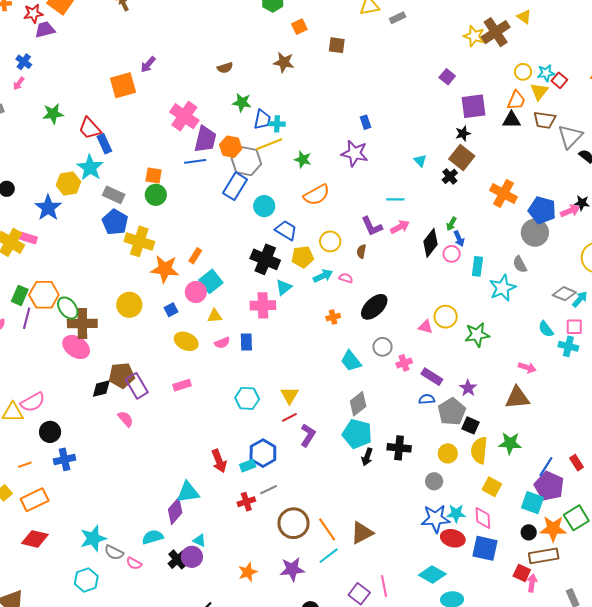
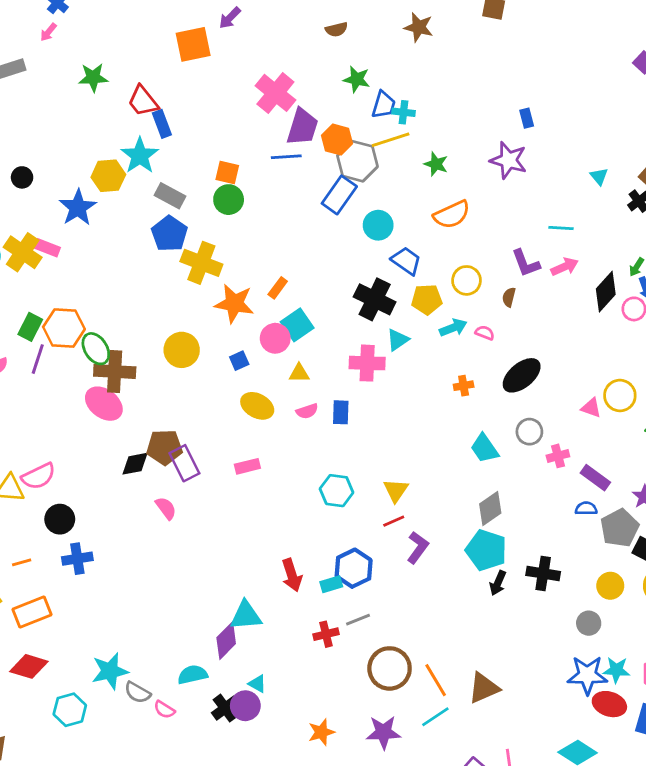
cyan hexagon: (86, 580) -> (70, 710), moved

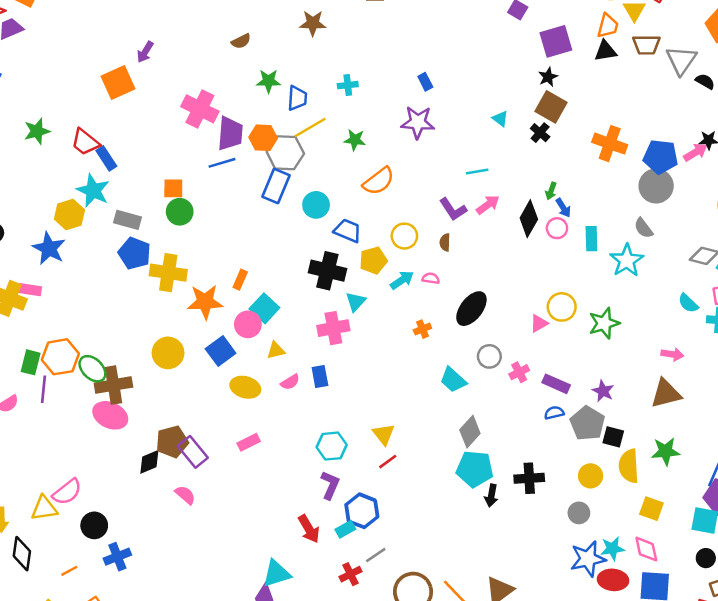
cyan cross: (403, 112) -> (348, 85), moved
blue square: (239, 361) -> (221, 351), size x1.6
pink triangle: (591, 408) -> (539, 323), turned -36
purple L-shape: (418, 547) -> (330, 485), moved

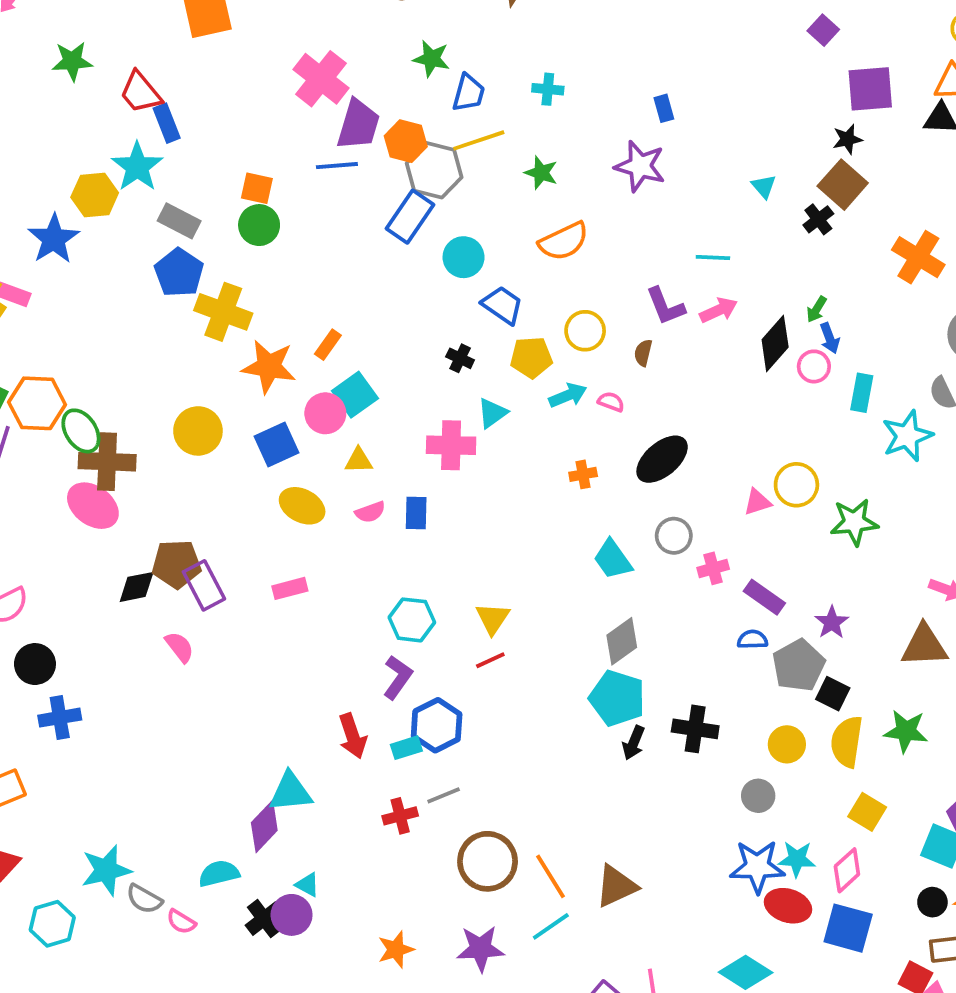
black cross: (327, 271) -> (460, 358), size x0.5
pink diamond: (646, 549) -> (847, 870), turned 48

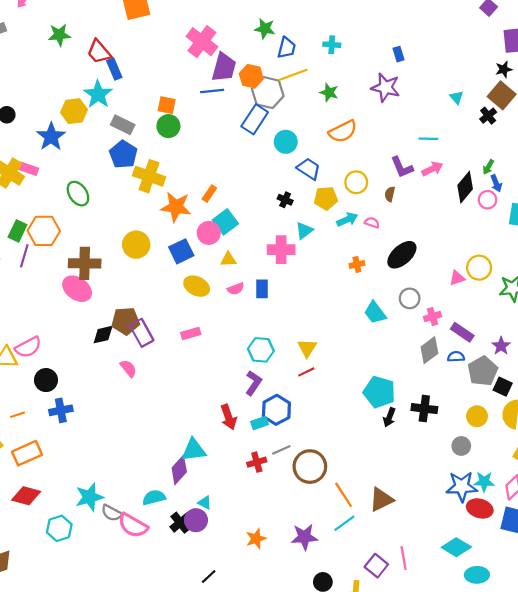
green ellipse: (81, 431) -> (78, 194), moved
gray diamond: (622, 641) -> (429, 350), moved
brown circle: (488, 861) -> (310, 467), moved
pink semicircle: (181, 922) -> (133, 525), size x1.8

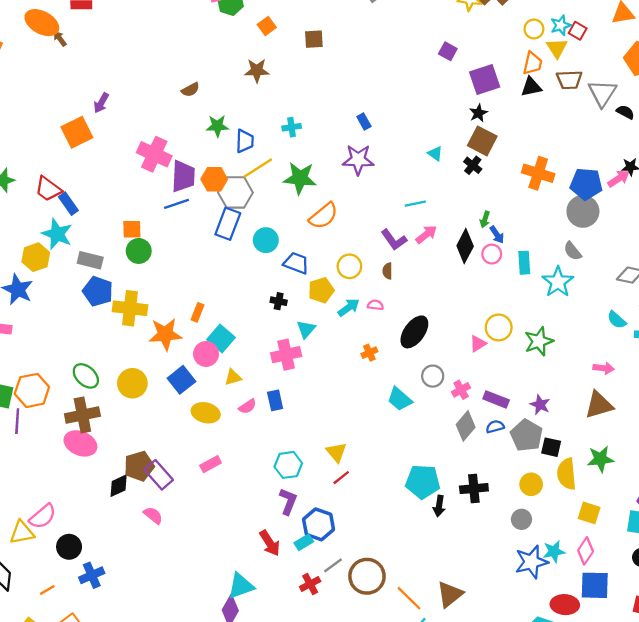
green star: (329, 92) -> (300, 178), size x1.6
green ellipse: (78, 194) -> (86, 376), moved
red ellipse: (480, 508) -> (565, 605), moved

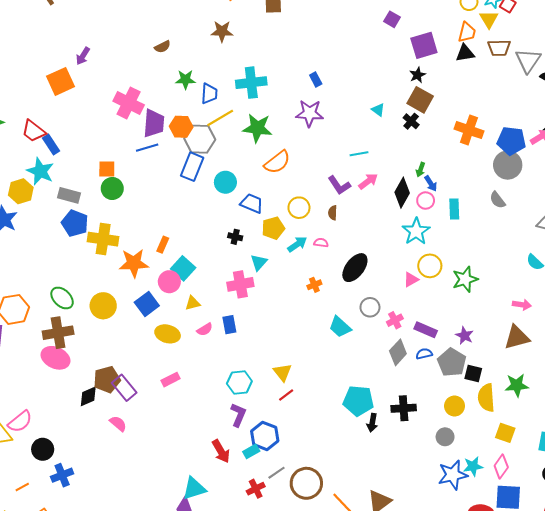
cyan cross: (292, 127) -> (251, 83), size x1.8
cyan star: (558, 282) -> (416, 231), moved

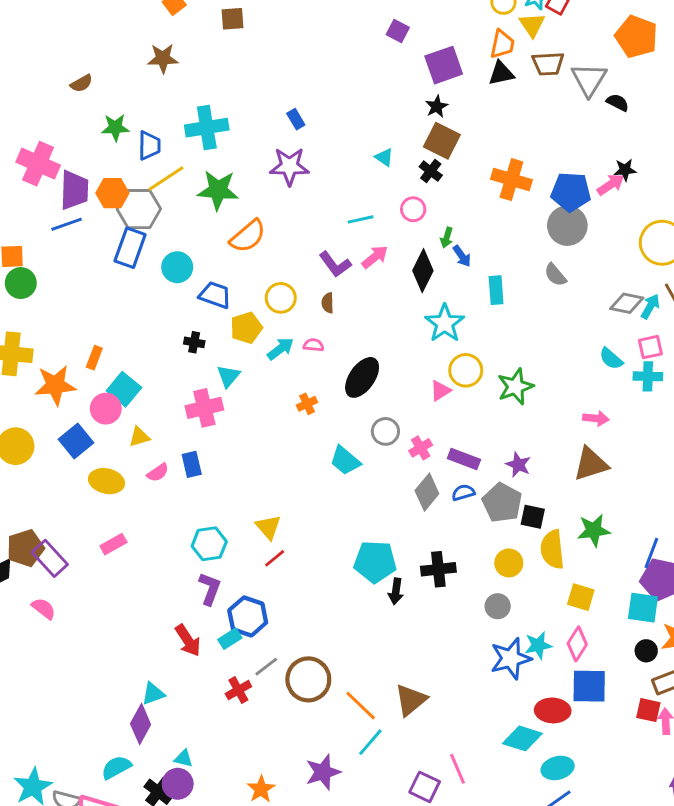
pink circle: (426, 201) -> (413, 209), moved
cyan triangle: (194, 488) -> (153, 694), size x0.7

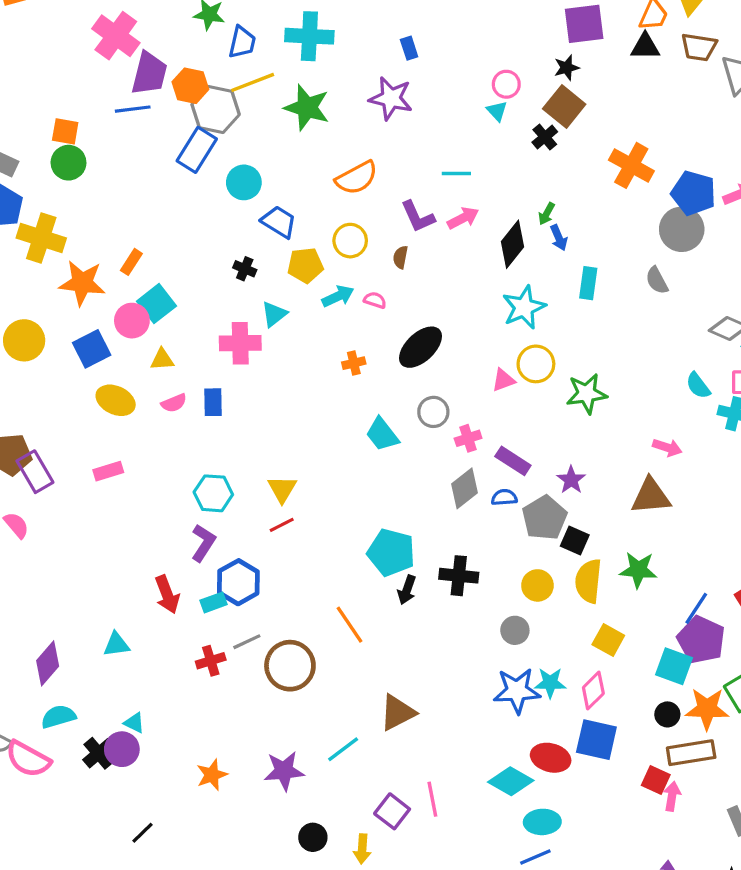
pink circle: (413, 209) -> (506, 84), moved
orange semicircle: (248, 236) -> (357, 178), moved
orange line: (361, 706) -> (350, 625), moved
purple diamond: (141, 724) -> (48, 663), moved

